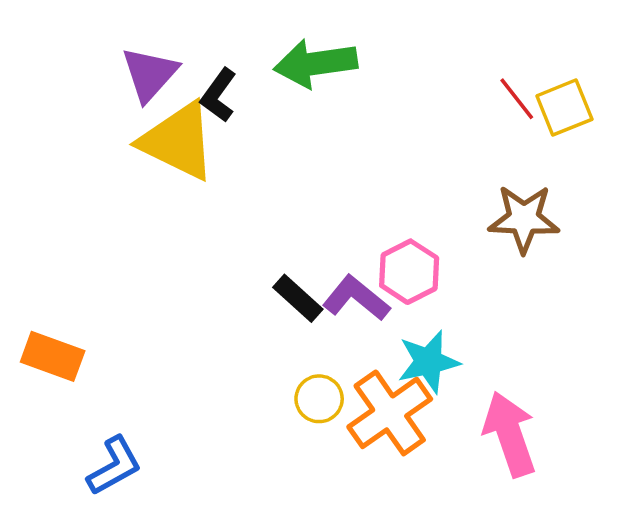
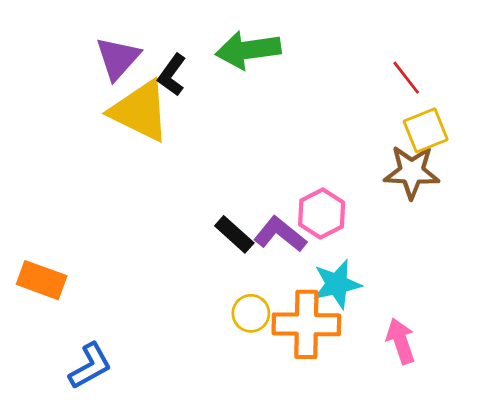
yellow square: (564, 108) -> (426, 130), moved
orange cross: (390, 413) -> (306, 324), turned 36
pink arrow: (510, 434) -> (401, 341), size x0.7

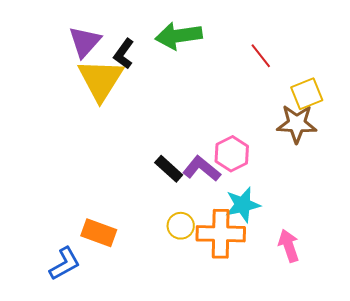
red line: (406, 78) -> (261, 56), moved
yellow triangle: (140, 111) -> (101, 80), turned 36
orange rectangle: (42, 280) -> (99, 233), moved

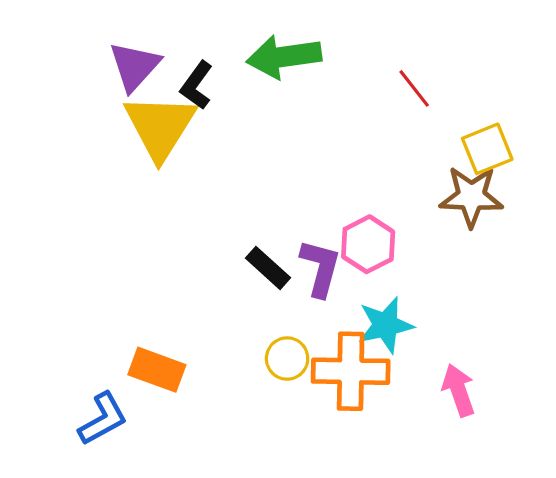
purple L-shape: (202, 169) -> (320, 268), turned 66

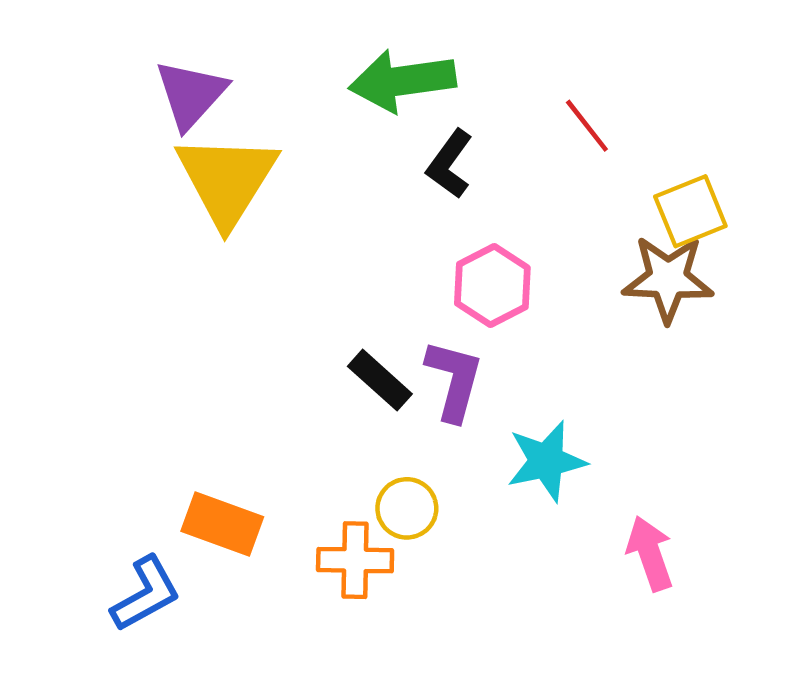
black L-shape: (197, 85) -> (450, 164), moved
pink hexagon: (368, 244) -> (492, 286), moved
orange cross: (351, 371) -> (355, 560), moved, size x0.7

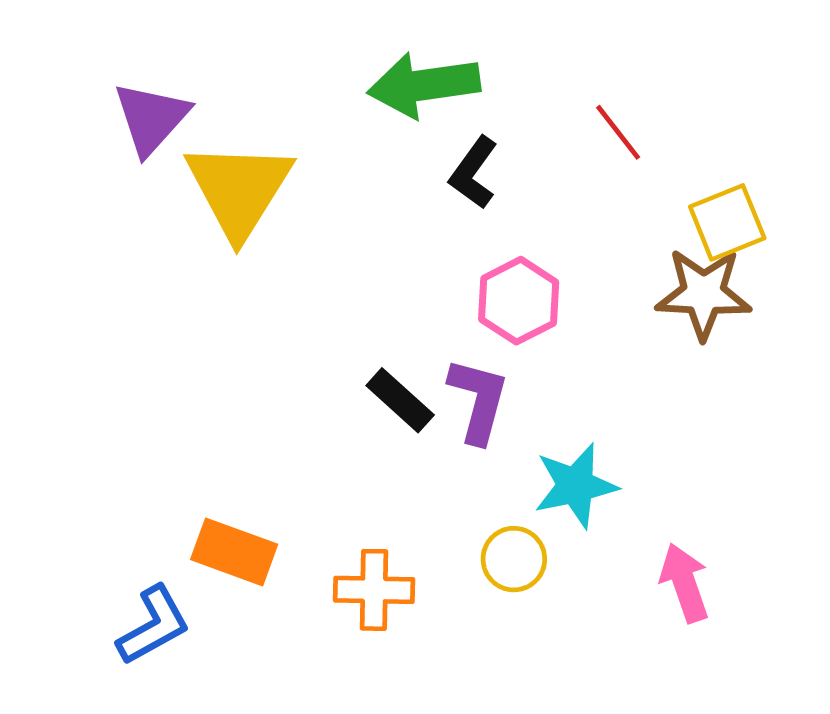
purple triangle: (191, 94) -> (151, 118), moved
yellow circle: (407, 508) -> (514, 559), moved

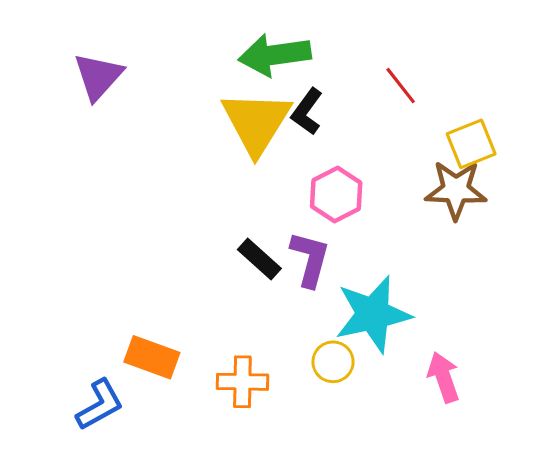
yellow triangle: (239, 189) -> (256, 122), moved
cyan star: (576, 486) -> (373, 314), size x1.4

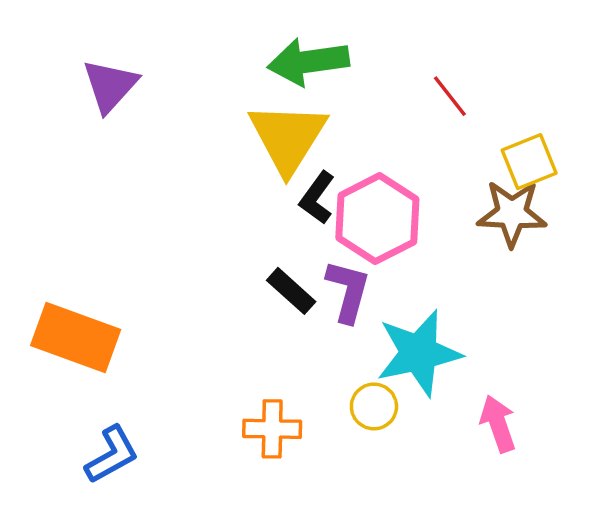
black L-shape: (307, 112) -> (317, 198), moved
pink hexagon: (336, 195) -> (377, 219), size x1.4
orange rectangle: (152, 357) -> (76, 338), moved, size x1.4

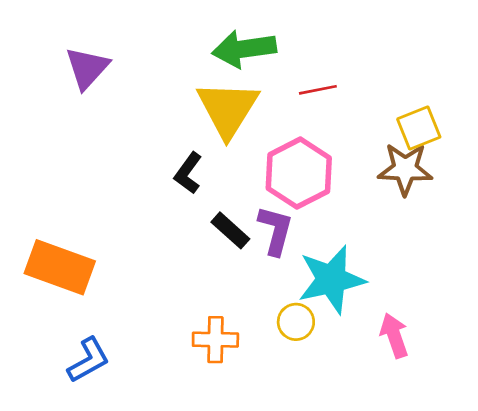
red line: (450, 96) -> (318, 90), moved, turned -63
black L-shape: (317, 198) -> (188, 173), moved

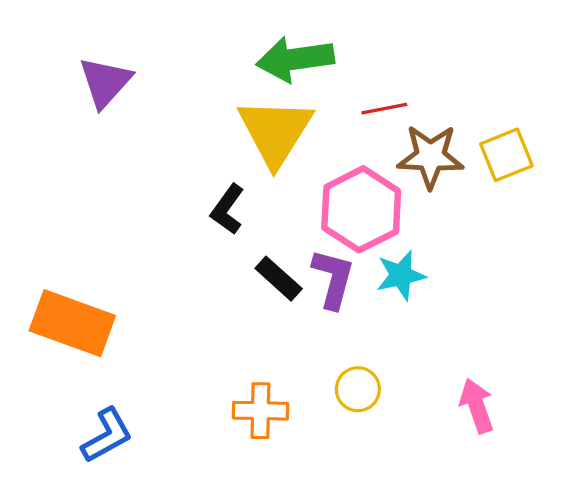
brown star: (405, 169) -> (430, 156), moved
cyan star: (331, 280) -> (401, 275), moved, size x0.6

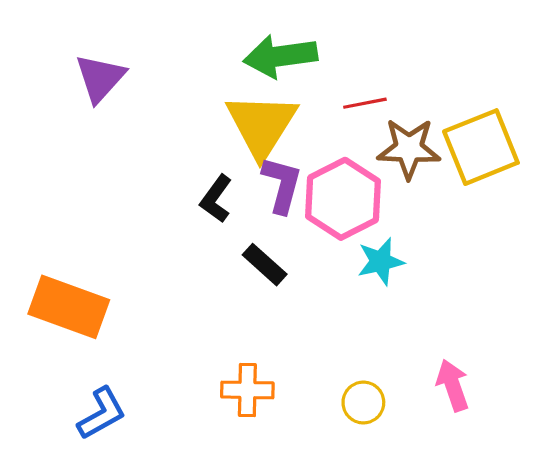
yellow square: (506, 155) -> (481, 147), size x1.5
purple L-shape: (333, 279) -> (282, 185), moved
yellow circle: (358, 389) -> (363, 403), moved

